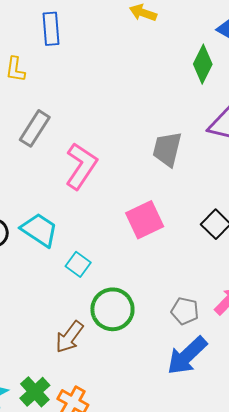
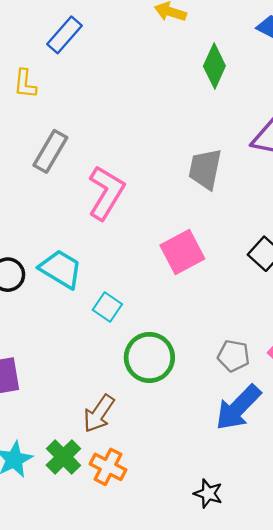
blue rectangle: (51, 29) -> (64, 35), turned 48
green diamond: (203, 64) -> (214, 66), moved
brown arrow: (69, 337) -> (99, 414), moved

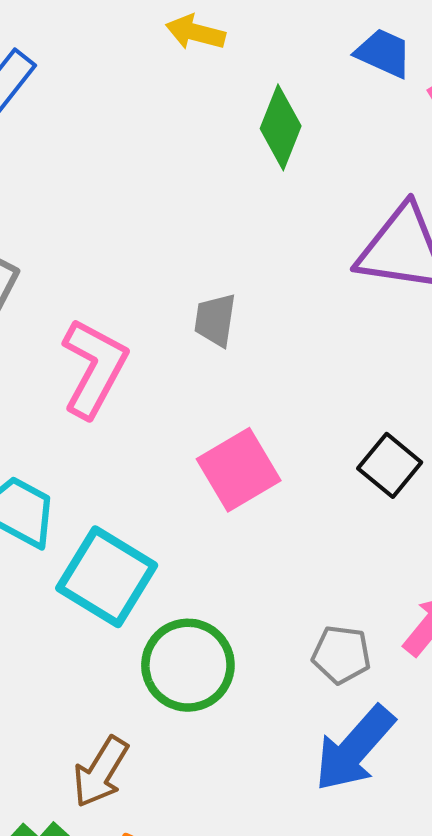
gray trapezoid: (205, 169) -> (215, 320), moved, size x0.7
cyan square: (107, 307) -> (107, 577), size x1.8

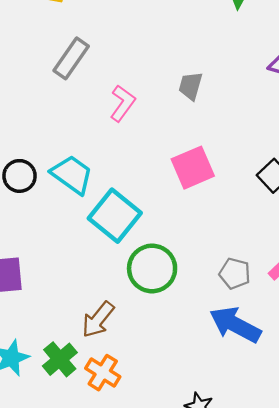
pink L-shape: (94, 368) -> (123, 103), size x0.7
blue arrow: (354, 749) -> (235, 325), turned 69

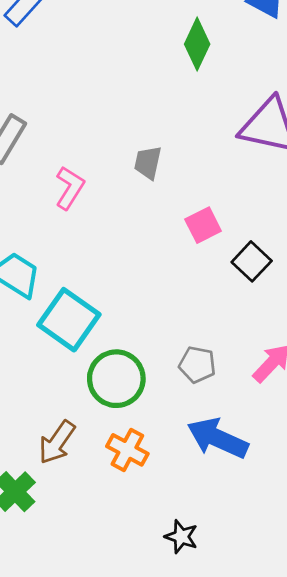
pink square: (193, 168) -> (203, 225), moved, size x0.7
gray pentagon: (235, 273) -> (197, 365), moved
orange cross: (103, 373) -> (127, 450), moved

